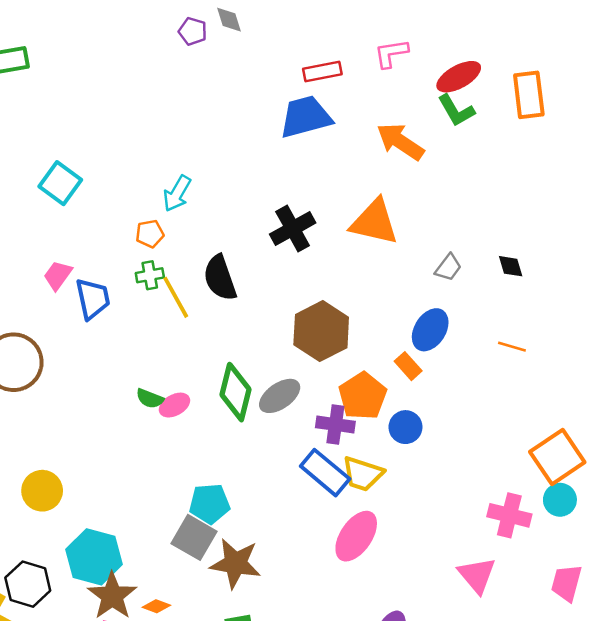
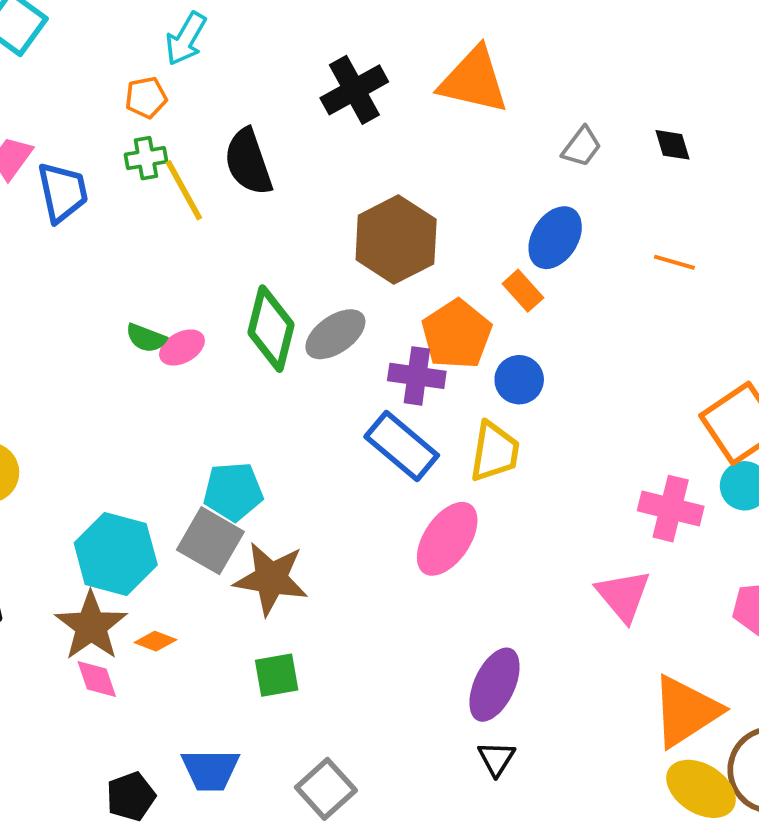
yellow trapezoid: (363, 474) -> (495, 452), moved, turned -99
cyan hexagon: (94, 557) -> (116, 554), moved

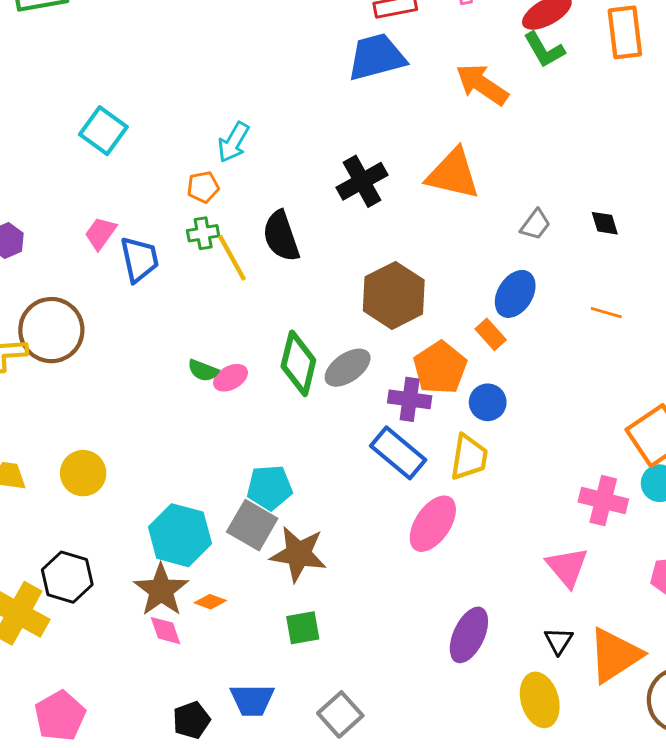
black triangle: (496, 759) -> (559, 641), moved
yellow ellipse: (701, 789) -> (540, 700), moved, turned 42

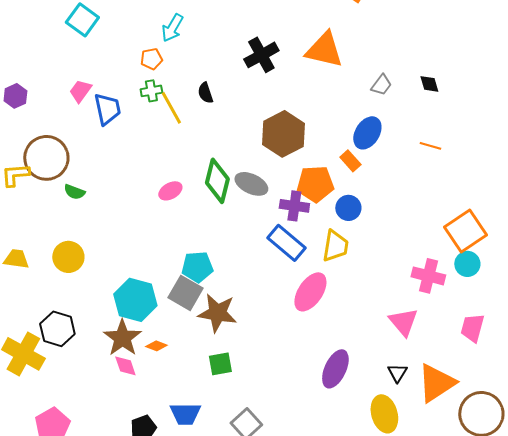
black semicircle: (281, 236) -> (205, 93), size x0.6
gray ellipse: (348, 368) -> (251, 184), turned 60
orange pentagon: (440, 368) -> (315, 184), turned 30
green semicircle: (203, 371) -> (74, 192), moved

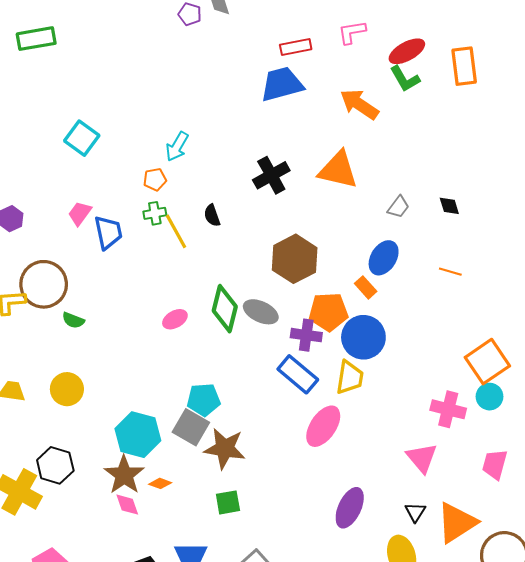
blue circle: (348, 208) -> (363, 337), size x1.6

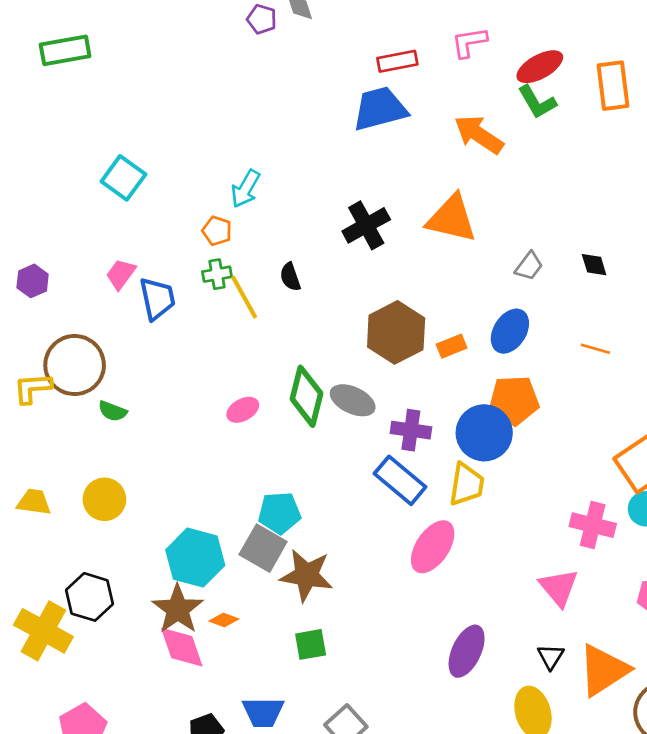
orange pentagon: (155, 179) -> (217, 231), turned 30
orange rectangle: (366, 287) -> (452, 346), moved, turned -70
orange pentagon: (329, 312) -> (514, 400), moved
pink diamond: (127, 505) -> (182, 647), size x1.5

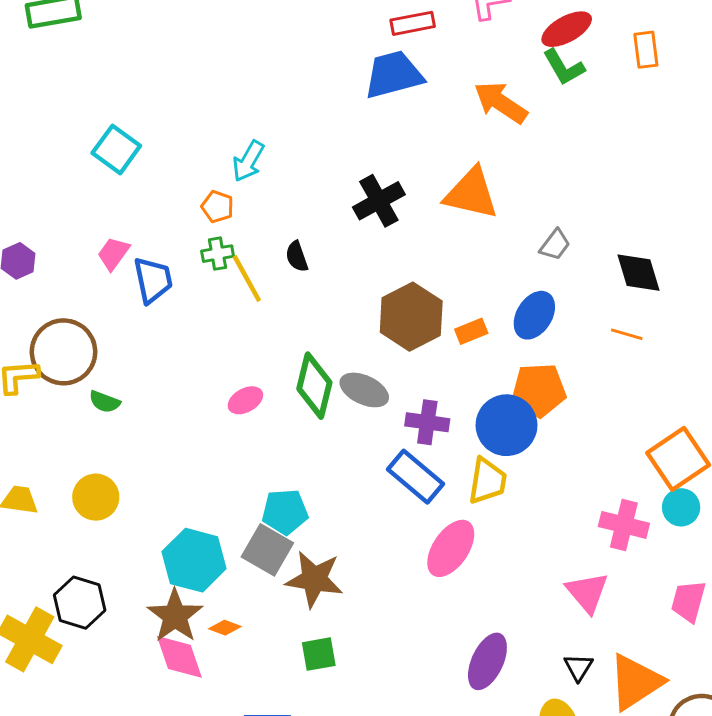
orange rectangle: (613, 86) -> (646, 50), size x0.7
black diamond: (594, 265) -> (639, 273), moved, size x1.6

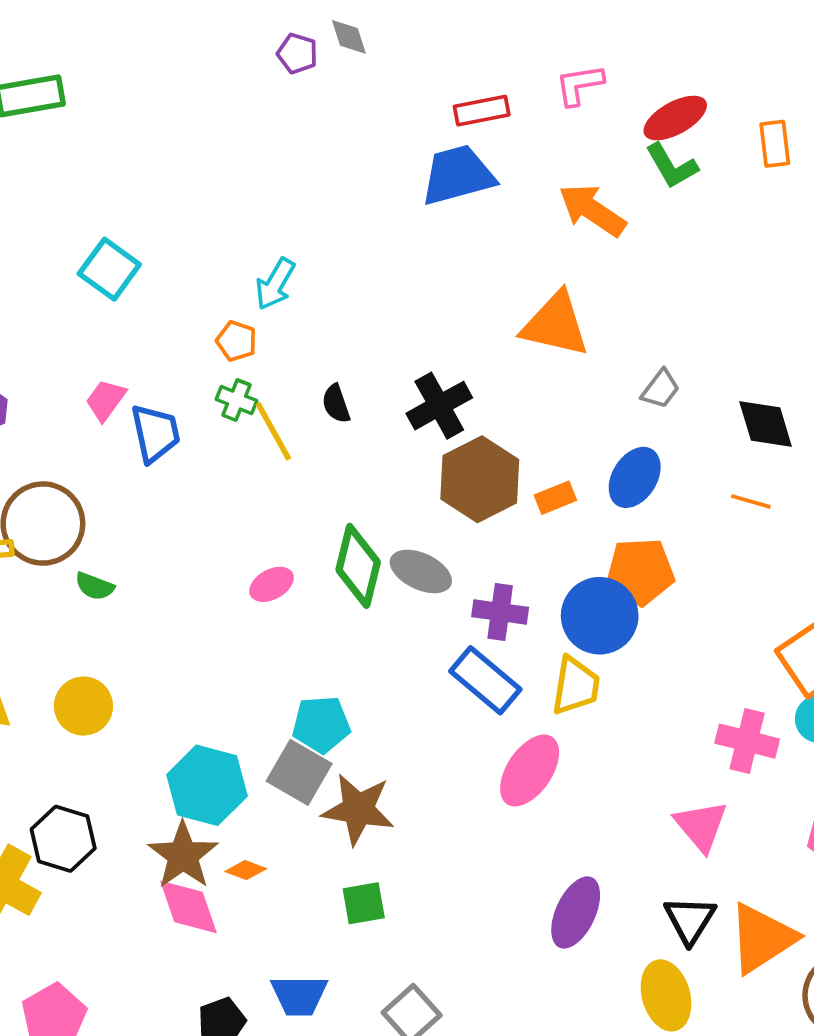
black cross: (379, 201) -> (439, 406), moved
green cross: (218, 254) -> (236, 400), turned 32
black triangle: (578, 667) -> (690, 920), size x1.4

